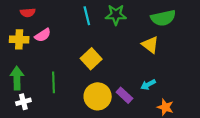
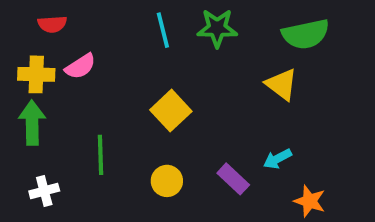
green arrow: (17, 78) -> (32, 123), moved
yellow circle: (98, 96) -> (167, 181), moved, size x0.6

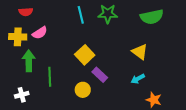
yellow triangle: (281, 84) -> (140, 52), moved
green arrow: (32, 123) -> (29, 61), moved
purple rectangle: (233, 179) -> (100, 75), moved

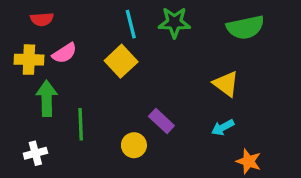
yellow square: (85, 55) -> (121, 61), moved

